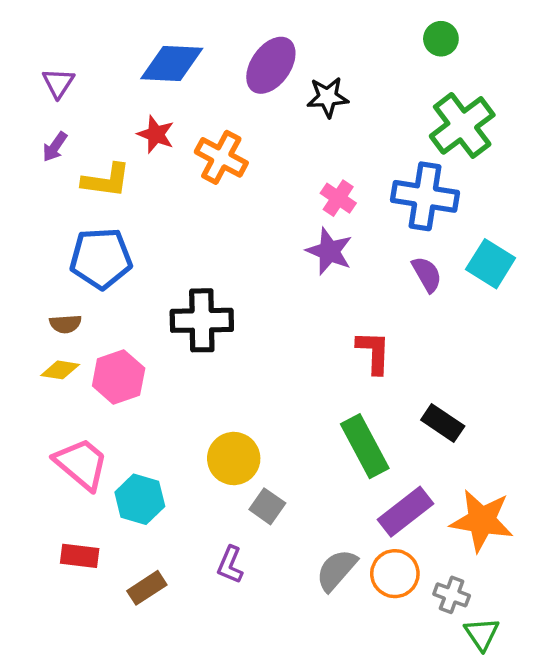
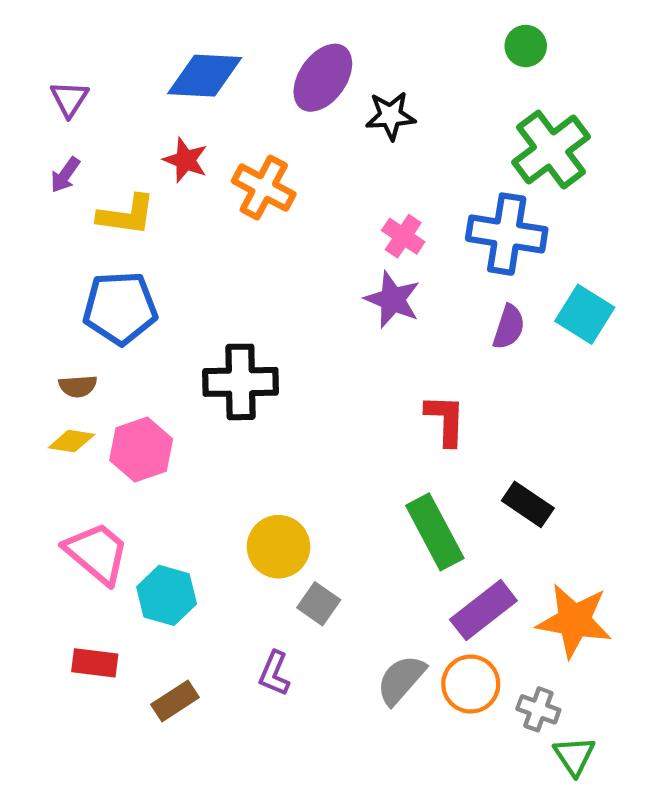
purple semicircle: (427, 274) -> (509, 327), turned 48

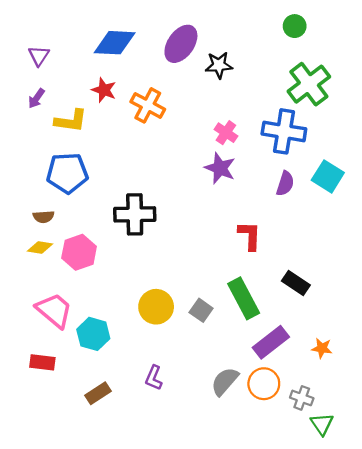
gray square: (319, 604) -> (201, 310), moved
orange star: (574, 621) -> (322, 348), size x0.5
red rectangle: (95, 663) -> (42, 362), moved

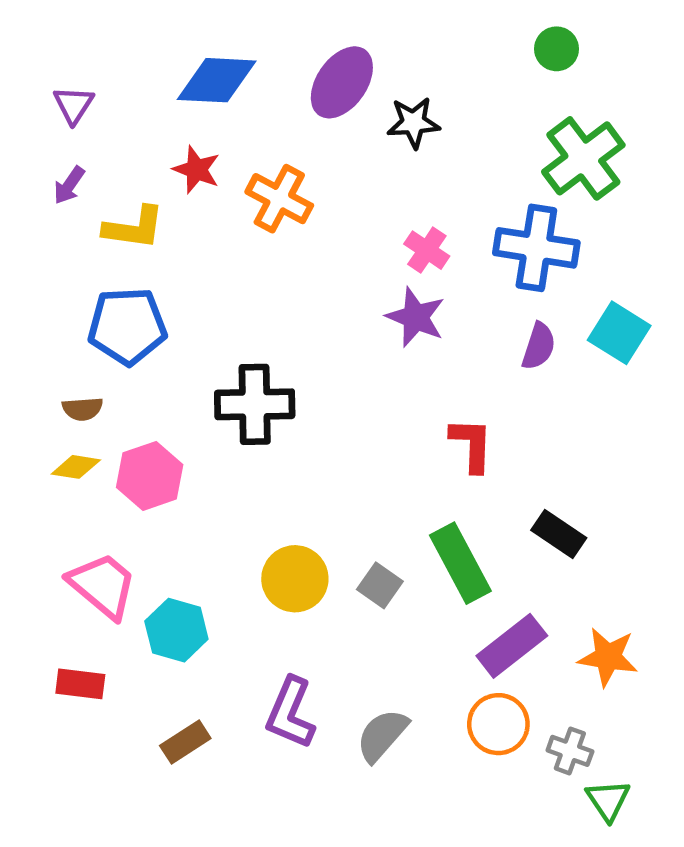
orange star: (322, 348) -> (608, 657), size x1.5
purple L-shape: (154, 378) -> (290, 713), size x1.5
gray semicircle: (225, 381) -> (382, 735), moved

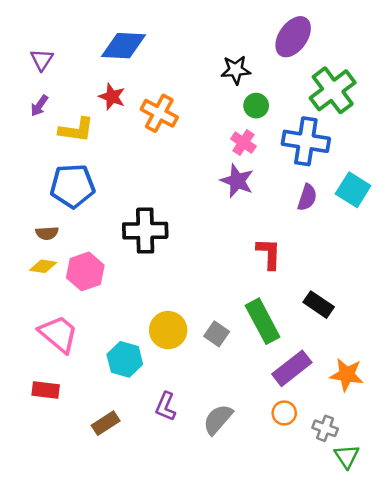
green circle: (557, 49) -> (256, 106), moved
purple ellipse: (342, 82) -> (293, 37), moved
cyan hexagon: (176, 630) -> (125, 359), moved
purple L-shape: (290, 713) -> (166, 407), size x0.7
orange circle: (498, 724) -> (284, 413), size x0.7

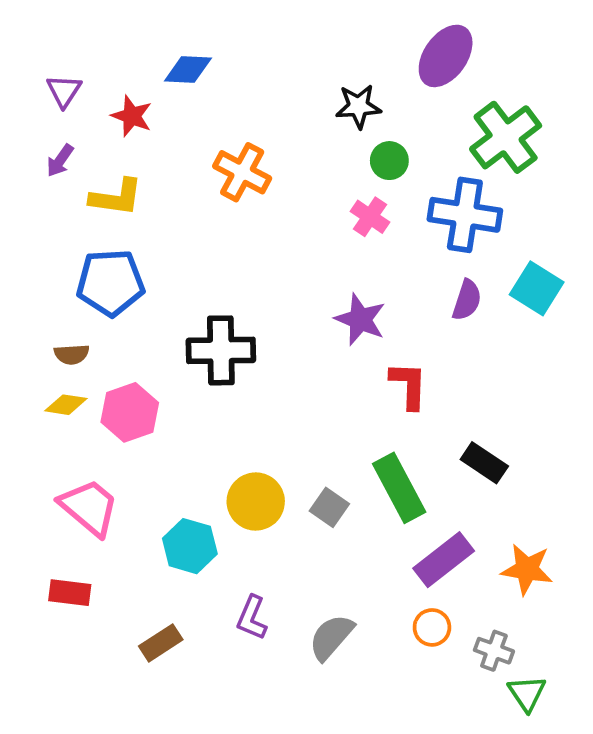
blue diamond: (124, 46) -> (188, 70), size x0.7
red star: (112, 97) -> (132, 116), moved
purple star: (237, 181) -> (360, 319), moved

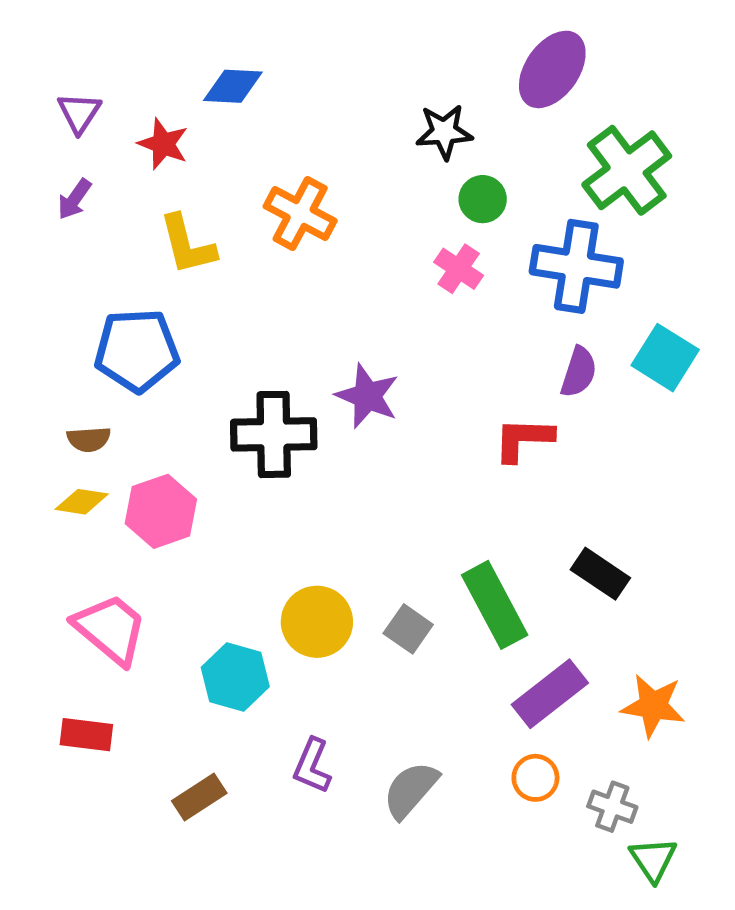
yellow L-shape: (116, 197) -> (187, 245), moved, turned 68
purple star: (360, 319) -> (367, 396), moved
red L-shape: (409, 385) -> (523, 439), moved, turned -90

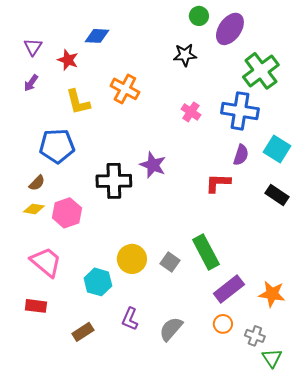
green circle: (483, 199) -> (199, 16), moved
brown semicircle: (89, 439) -> (37, 183), turned -42
black rectangle: (600, 574) -> (277, 195), moved

